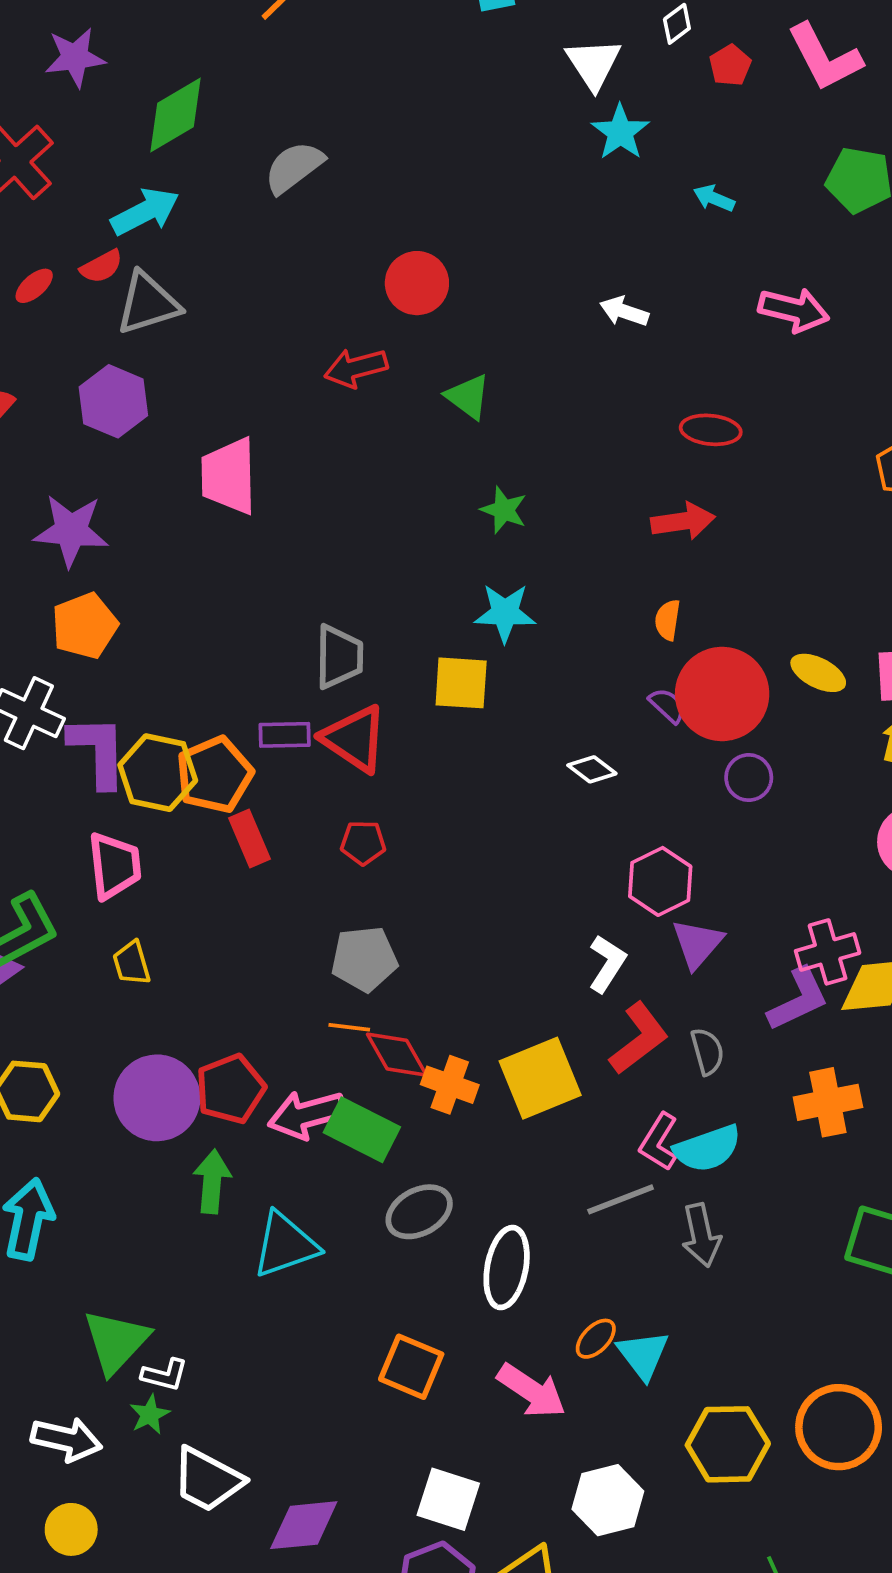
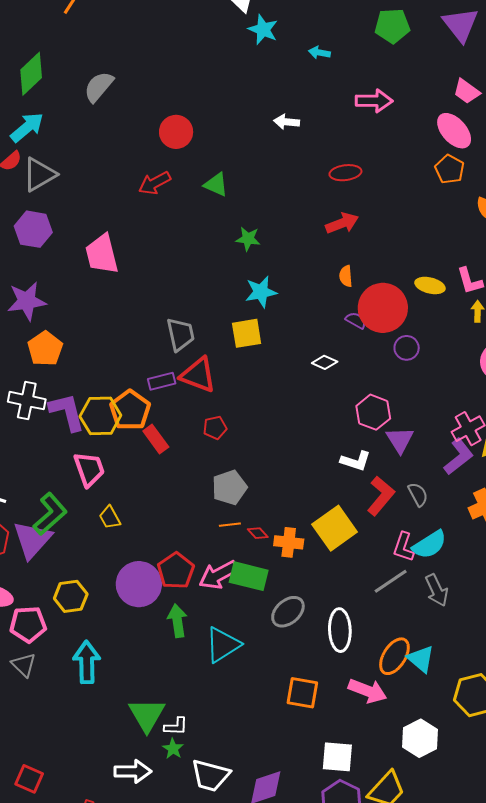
white L-shape: (607, 964) -> (356, 461), turned 88
red diamond: (397, 1055) -> (258, 533), size x0.6
orange ellipse: (596, 1339) -> (394, 656), size x1.6

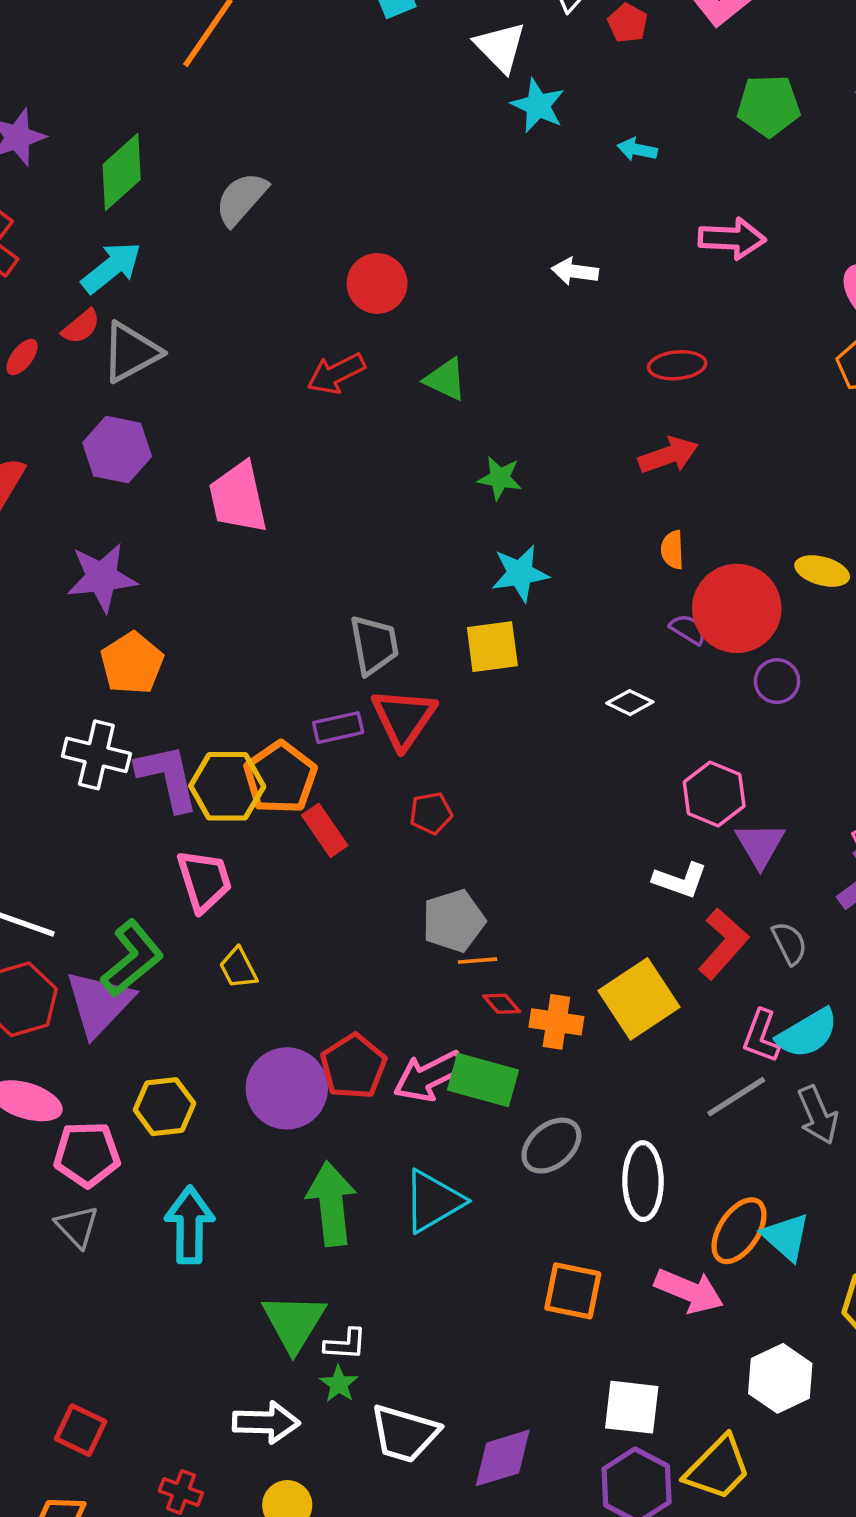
red triangle: (198, 375) -> (404, 718), turned 42
orange line: (230, 525) -> (477, 961), moved
green arrow: (177, 621) -> (331, 1204), moved, size x1.4

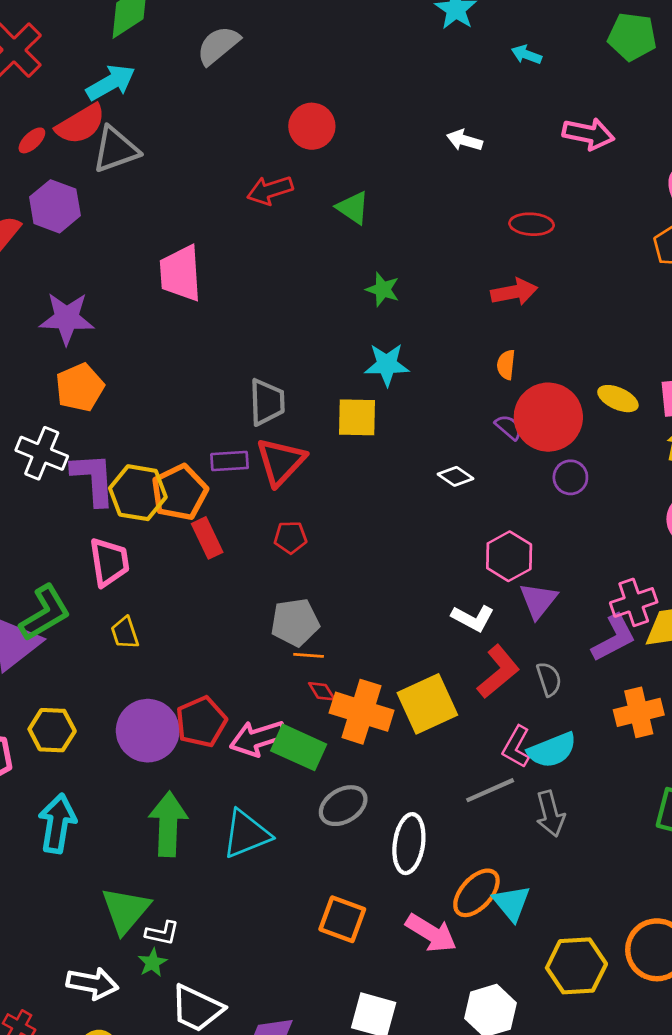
red semicircle: (81, 327) -> (81, 124), size x1.6
purple hexagon: (117, 450) -> (55, 206), moved
orange cross: (556, 1022) -> (362, 712), size x1.5

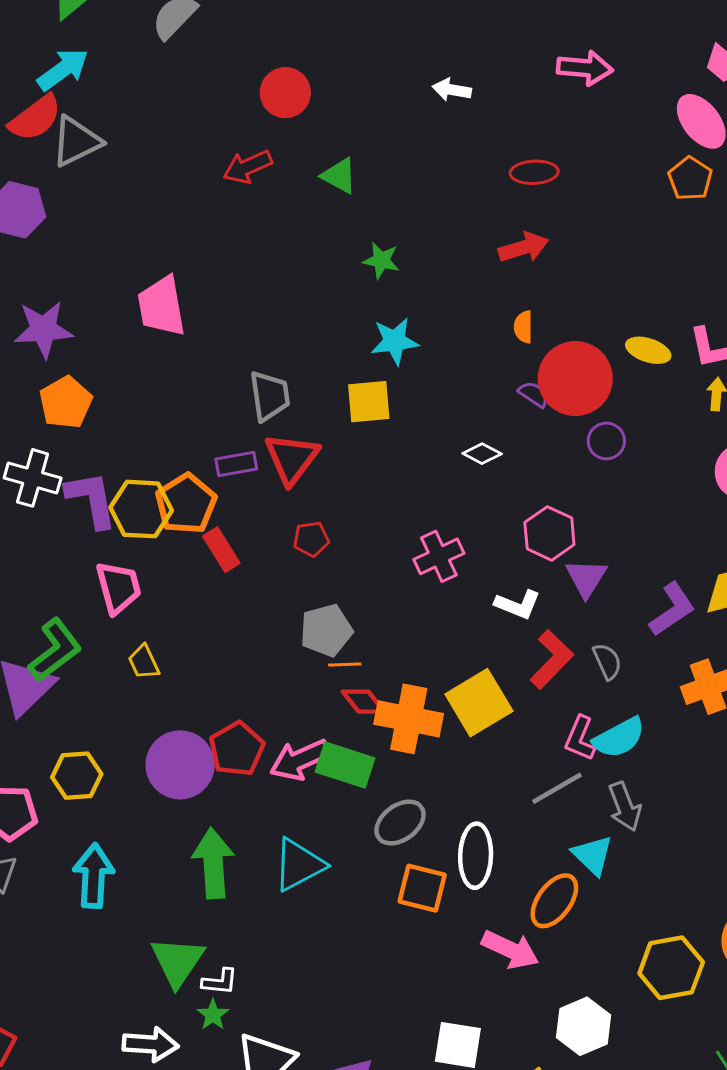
pink trapezoid: (180, 273) -> (162, 306), moved
pink cross: (634, 602) -> (439, 556), moved
red diamond: (322, 691) -> (363, 702), size x1.4
cyan triangle: (512, 903) -> (593, 855), moved
orange square: (342, 919) -> (422, 888), moved

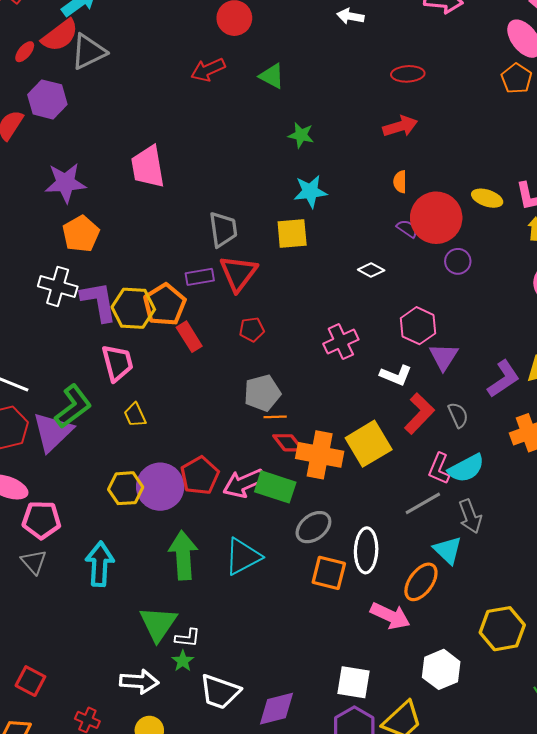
yellow hexagon: (77, 776) -> (126, 488), moved

